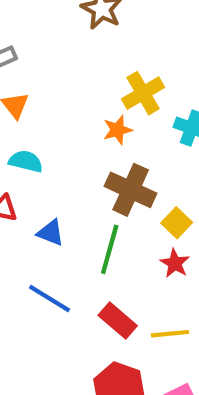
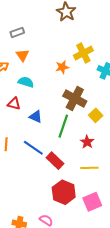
orange star: (117, 130) -> (62, 67), moved
red star: (175, 263) -> (87, 142), moved
red rectangle: (118, 320) -> (55, 161), moved

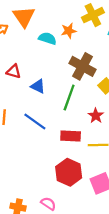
orange triangle: (22, 55) -> (24, 17), size x1.5
cyan semicircle: (26, 82) -> (47, 38), moved
red rectangle: (55, 161) -> (71, 136), moved, turned -42

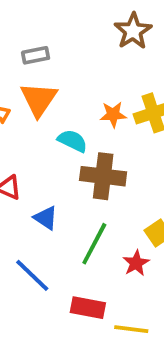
orange star: (69, 31) -> (113, 115), moved
brown cross: (83, 66) -> (103, 176), moved, turned -30
red star: (96, 116) -> (136, 263), moved

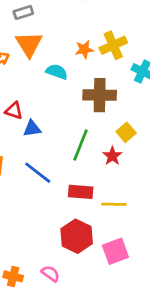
brown cross: (103, 176) -> (100, 95), moved
blue triangle: (46, 218) -> (32, 129), moved, turned -36

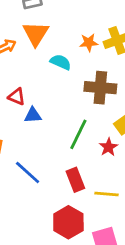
blue line: (38, 173) -> (28, 172), moved
red rectangle: (81, 192) -> (75, 180), turned 60

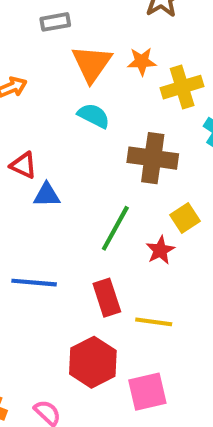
orange triangle: (36, 34) -> (92, 64), moved
orange star: (89, 43) -> (142, 61), moved
blue line: (28, 172) -> (34, 283), turned -40

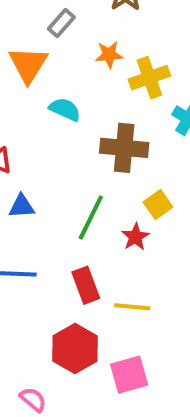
gray rectangle: (55, 22) -> (61, 23), moved, turned -36
orange triangle: (92, 64) -> (28, 65), moved
blue triangle: (47, 195) -> (22, 206), moved

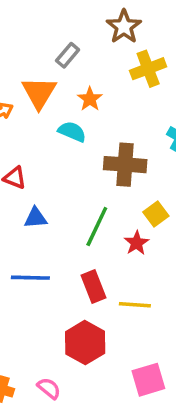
orange star: (109, 55) -> (90, 99), moved, turned -30
yellow cross: (149, 78) -> (148, 69), moved
pink square: (129, 375) -> (148, 380), moved

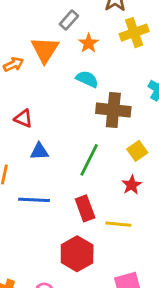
orange star: (90, 99) -> (89, 43), moved
cyan semicircle: (72, 132) -> (87, 79), moved
red star: (137, 243) -> (132, 185), moved

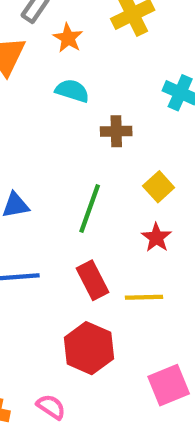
brown cross: (113, 110) -> (116, 131), size x0.6

